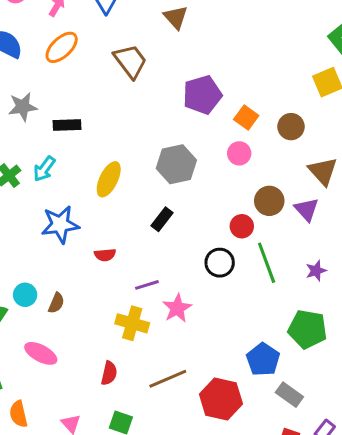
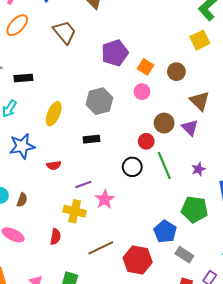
black rectangle: (162, 219) -> (91, 139), turned 49
red semicircle: (109, 373) -> (55, 237), moved

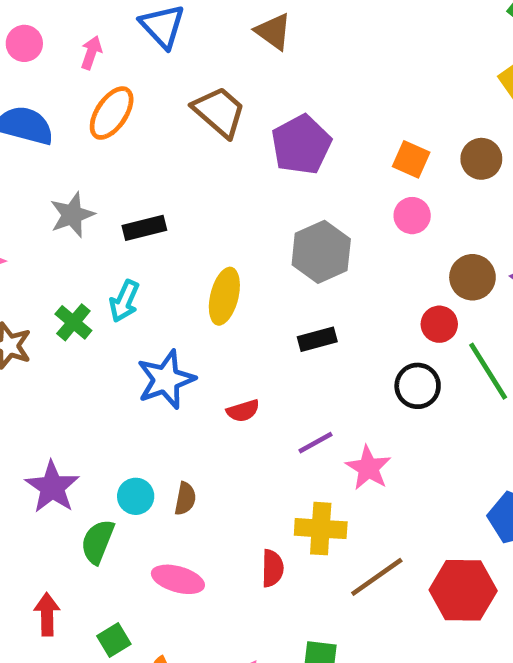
purple pentagon: (115, 53) -> (301, 145), moved
yellow cross: (75, 211) -> (321, 529), moved

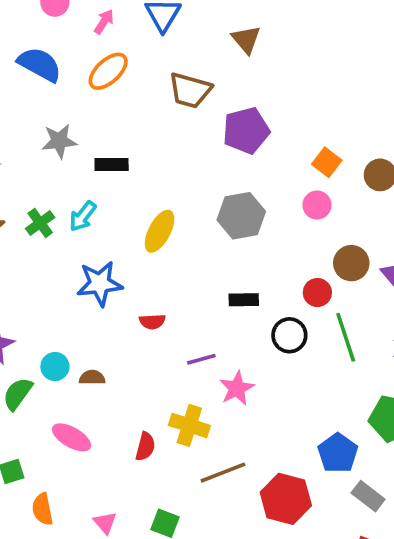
brown trapezoid: (219, 112) -> (190, 90), turned 141
black rectangle: (317, 339) -> (244, 300), moved
brown semicircle: (185, 499) -> (92, 378), turned -115

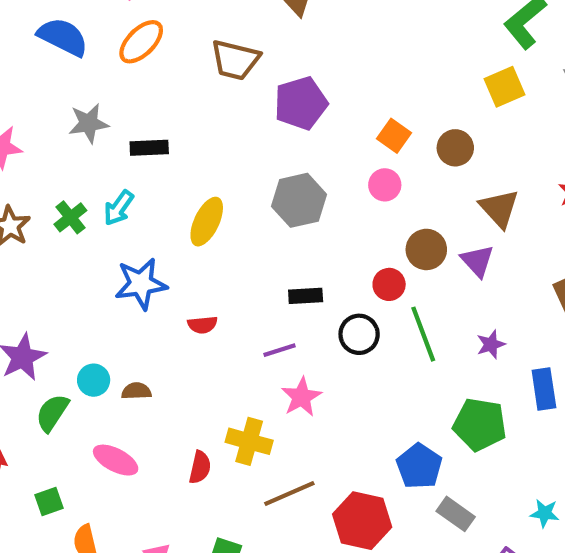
purple line: (201, 359) -> (280, 350), moved

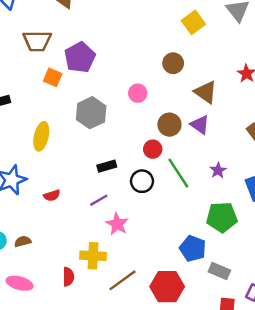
orange square: (394, 136) -> (53, 77), moved

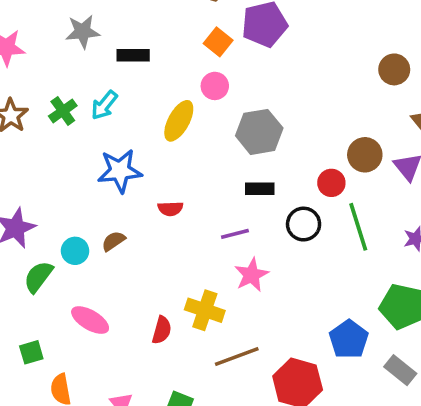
pink circle: (138, 93) -> (215, 86), moved
gray hexagon: (91, 113) -> (259, 132), moved
brown semicircle: (23, 241) -> (113, 241), moved, turned -35
gray rectangle: (219, 271) -> (400, 370), moved

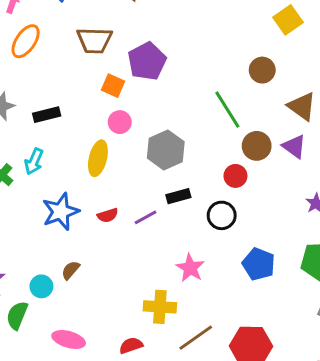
red semicircle: (170, 209) -> (108, 215), moved
green line: (358, 227) -> (227, 110), moved
purple line: (235, 234) -> (145, 217), moved
red semicircle: (162, 330) -> (131, 345), moved, turned -110
blue pentagon: (349, 339) -> (259, 264), moved

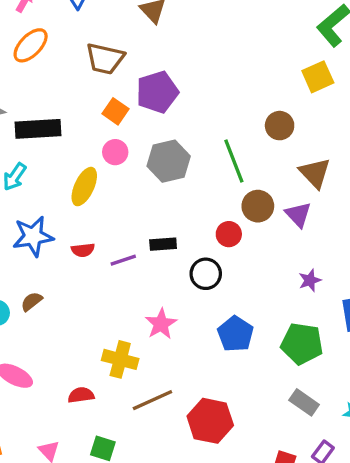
black rectangle: (47, 115) -> (38, 129), size x1.5
gray hexagon: (166, 150) -> (169, 161), moved

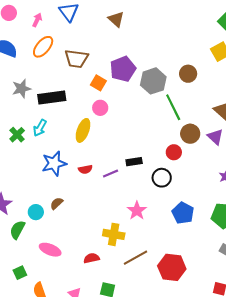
brown trapezoid: (105, 59) -> (76, 59), moved
brown circle: (280, 126) -> (188, 74), moved
gray hexagon: (169, 161) -> (153, 81), moved

